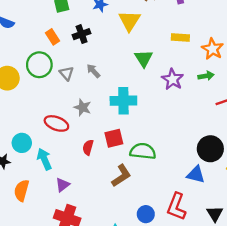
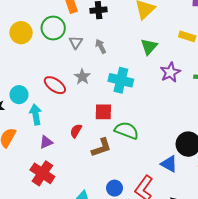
red semicircle: (88, 147) -> (76, 131), moved

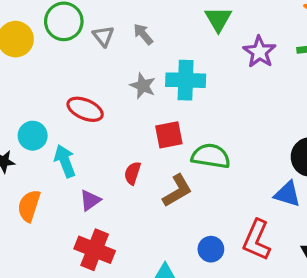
gray star: (82, 77) -> (143, 86), moved

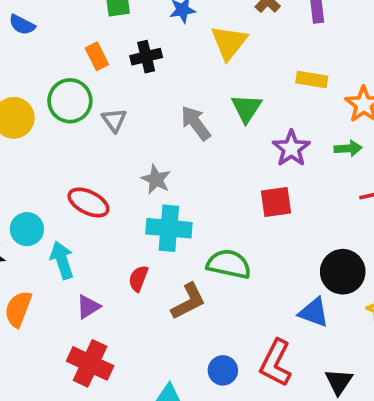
gray arrow: (143, 34) -> (196, 123), moved, size x1.4
cyan cross: (186, 80) -> (169, 228), moved
red square: (169, 135) -> (276, 202), moved

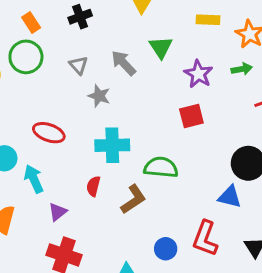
orange rectangle: (97, 56) -> (31, 22), moved
gray triangle: (114, 120) -> (78, 65), moved
gray star: (156, 179) -> (99, 96), moved

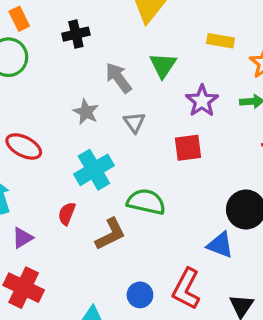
black cross: (80, 17) -> (76, 34), moved
gray triangle: (78, 65) -> (134, 122), moved
cyan cross: (112, 145) -> (94, 170), turned -36

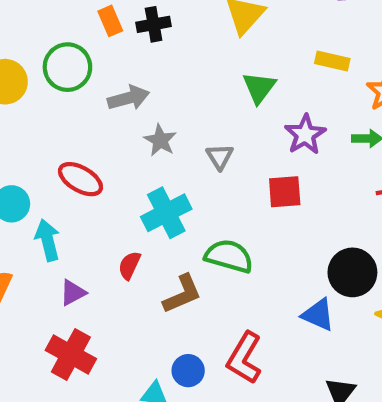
orange rectangle: (19, 19) -> (110, 21), moved
black cross: (76, 34) -> (154, 24), moved
gray arrow: (118, 78) -> (129, 98), moved, turned 108
red L-shape: (186, 289) -> (244, 358), moved
blue circle: (140, 295) -> (188, 371), moved

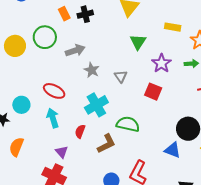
red square: (285, 192) -> (153, 92), turned 30
cyan arrow: (48, 240) -> (53, 118), moved
purple triangle: (73, 293) -> (62, 152), moved, turned -40

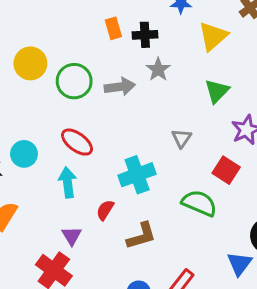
green circle: (45, 37) -> (74, 81), moved
gray star: (92, 70) -> (158, 69), moved
green semicircle: (128, 124) -> (199, 203), moved
blue triangle: (173, 150) -> (239, 264), turned 36

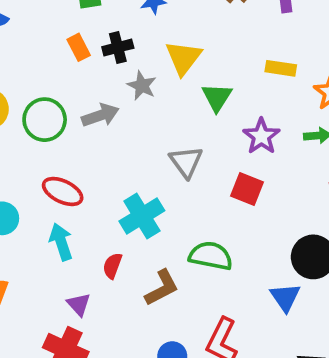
yellow triangle: (213, 36) -> (183, 58), moved
gray triangle: (182, 138) -> (186, 162), size x1.4
green semicircle: (199, 203) -> (211, 256), moved

